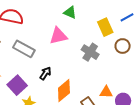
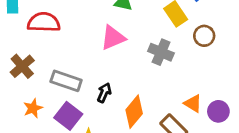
gray rectangle: (24, 49) -> (66, 81), moved
orange triangle: (106, 92) -> (193, 103), turned 40

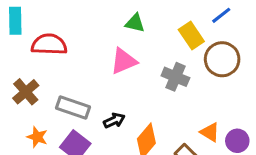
brown circle: (204, 36) -> (222, 59), size x1.5
black arrow: (104, 93) -> (114, 120), turned 42
orange star: (33, 108) -> (37, 137), turned -30

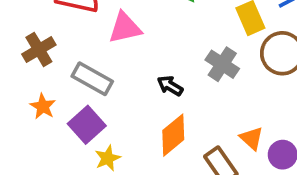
pink triangle: (124, 61) -> (125, 28), moved
black arrow: (114, 120) -> (170, 86), moved, turned -135

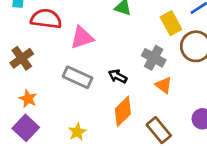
gray rectangle: (92, 79) -> (78, 77), moved
purple square: (87, 125) -> (26, 128), moved
orange triangle: (251, 138) -> (164, 85), moved

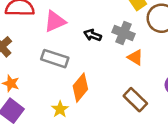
black arrow: (118, 76) -> (93, 35), moved
orange diamond: (123, 111) -> (80, 88), moved

